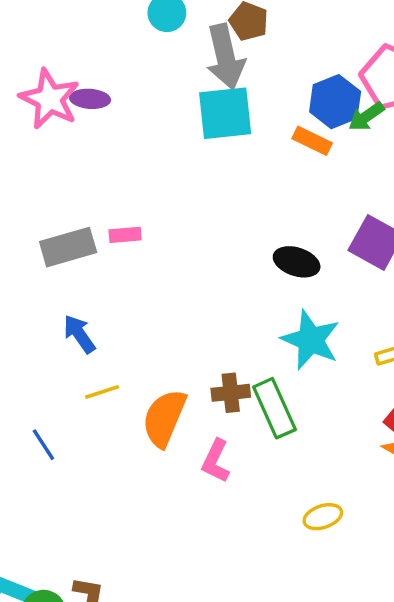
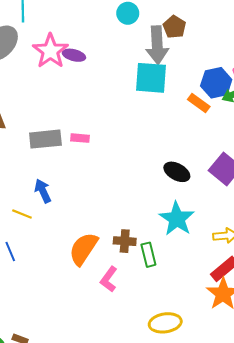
yellow line: (102, 392) -> (22, 214), moved, turned 30
green rectangle: (274, 408) -> (148, 255), size x0.7
yellow ellipse: (323, 517) -> (165, 323), size x1.4

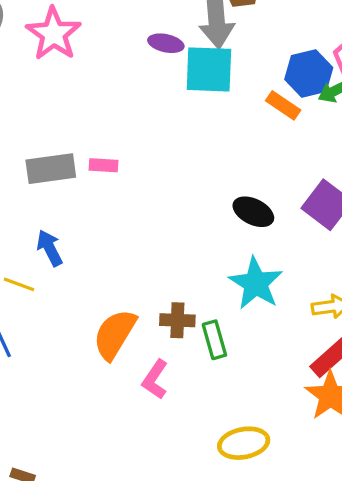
purple ellipse: (74, 55) -> (166, 43), moved

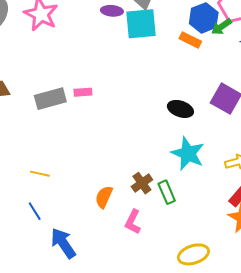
blue arrow: (50, 248) -> (63, 243), moved, size x1.4
brown cross: (177, 320) -> (142, 183), turned -30
orange semicircle: (115, 334) -> (104, 197), size x0.7

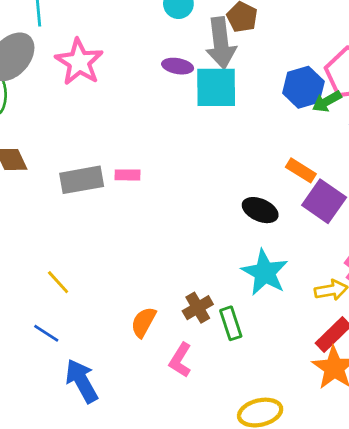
orange rectangle: (190, 40) -> (301, 170), moved
yellow line: (40, 174) -> (58, 282), turned 30
blue line: (35, 211) -> (46, 333), turned -30

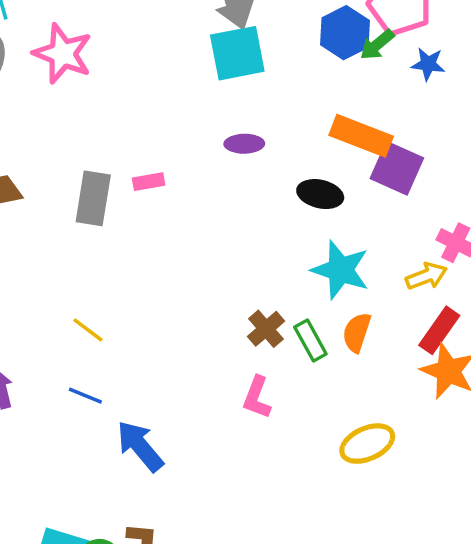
purple ellipse: (178, 66) -> (244, 144), moved
orange rectangle: (301, 170) -> (361, 136), size x1.6
gray rectangle: (82, 180) -> (93, 198), turned -60
orange semicircle: (143, 322) -> (357, 332), moved

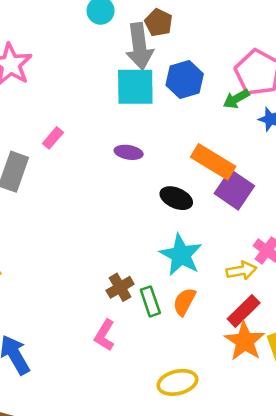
blue hexagon: (345, 33) -> (185, 80), moved
pink rectangle: (149, 182) -> (53, 138), moved, turned -50

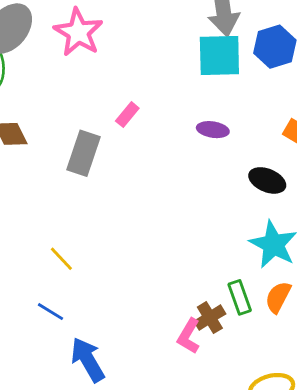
brown cross: (120, 287) -> (210, 318), moved

